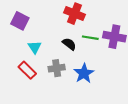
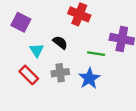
green line: (90, 38) -> (96, 54), moved
black semicircle: (69, 44) -> (60, 42), moved

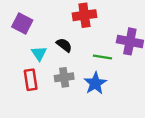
red cross: (79, 14) -> (84, 15), turned -30
red rectangle: (29, 75) -> (31, 80), turned 36

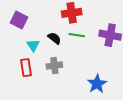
green line: (102, 57) -> (77, 35), moved
blue star: (95, 83) -> (97, 84), moved

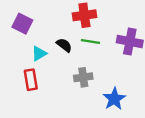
cyan triangle: (33, 45) -> (39, 53), turned 32
gray cross: (54, 66) -> (83, 77), moved

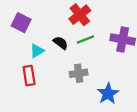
red cross: (84, 15) -> (80, 15), turned -30
green line: (90, 42) -> (85, 39), turned -30

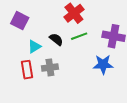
gray cross: (79, 73) -> (50, 67), moved
blue star: (108, 94) -> (103, 64), moved, turned 30

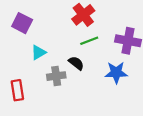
black semicircle: (56, 39) -> (76, 63), moved
red rectangle: (27, 70) -> (17, 90), moved

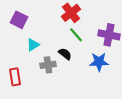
green line: (89, 41) -> (76, 35), turned 70

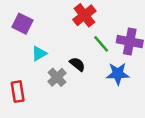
green line: (76, 35) -> (101, 44), moved
gray cross: (48, 65) -> (57, 77), turned -35

